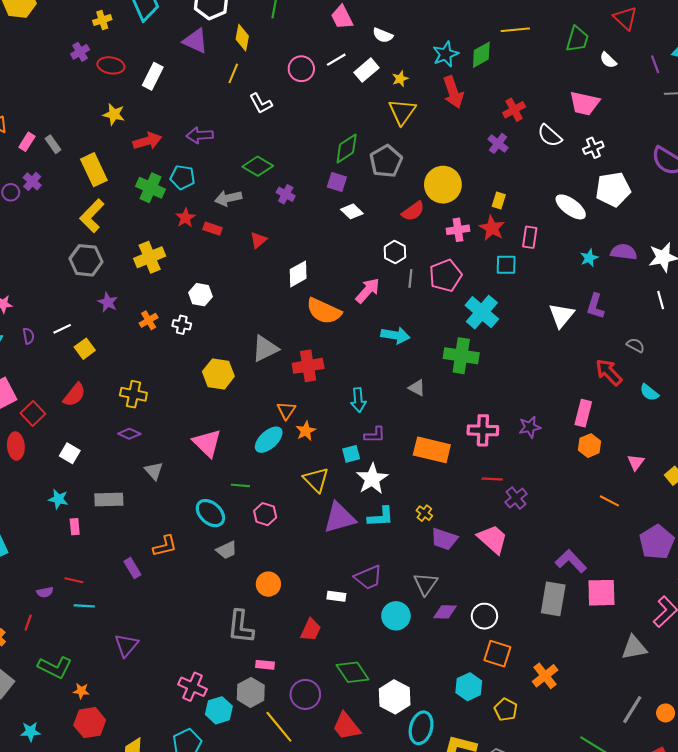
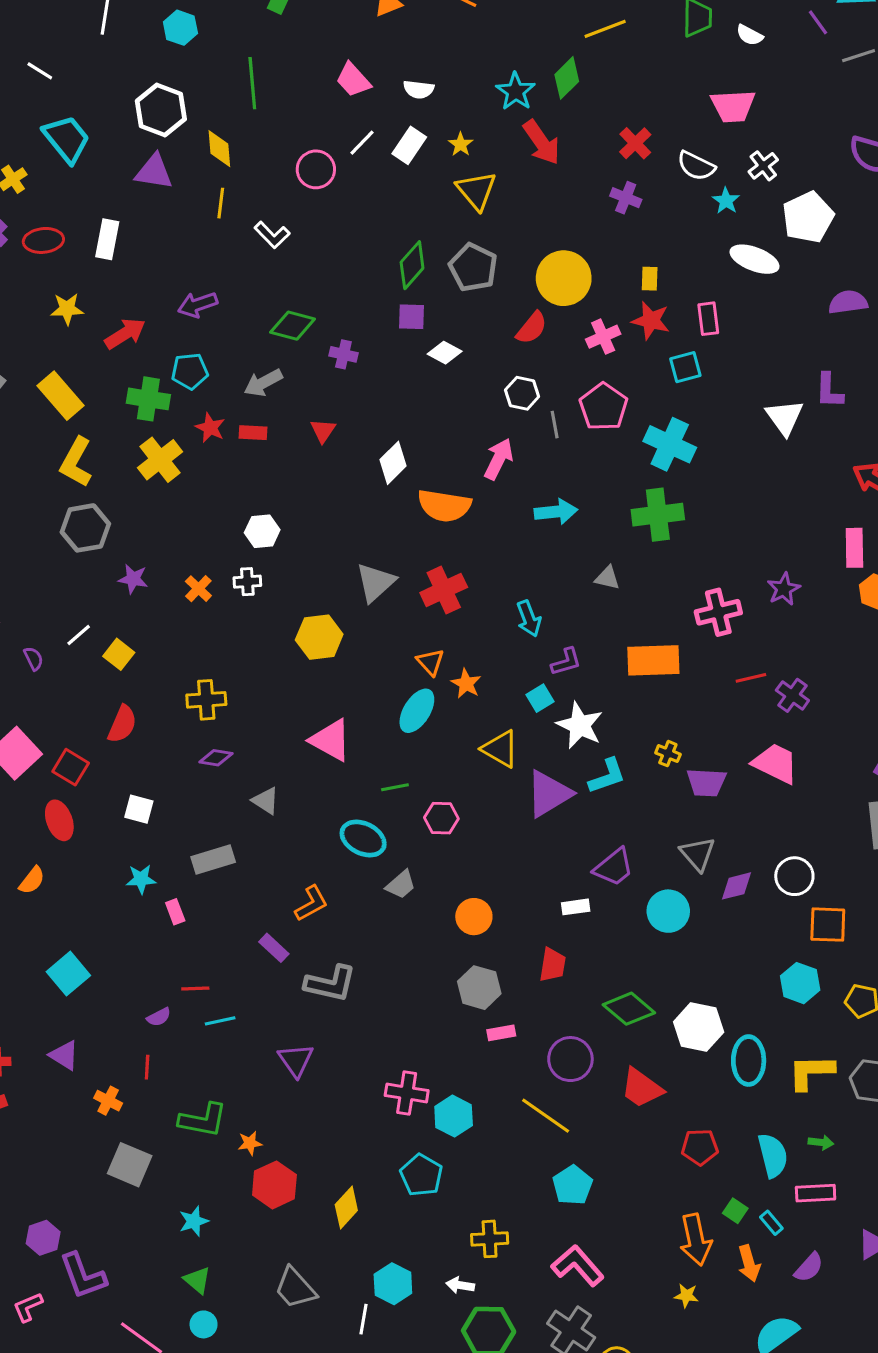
yellow cross: (150, 257) -> (160, 460), moved
cyan star: (589, 258) -> (726, 201), moved
gray L-shape: (241, 627) -> (330, 984), moved, turned -68
gray hexagon: (251, 692) -> (479, 988), moved

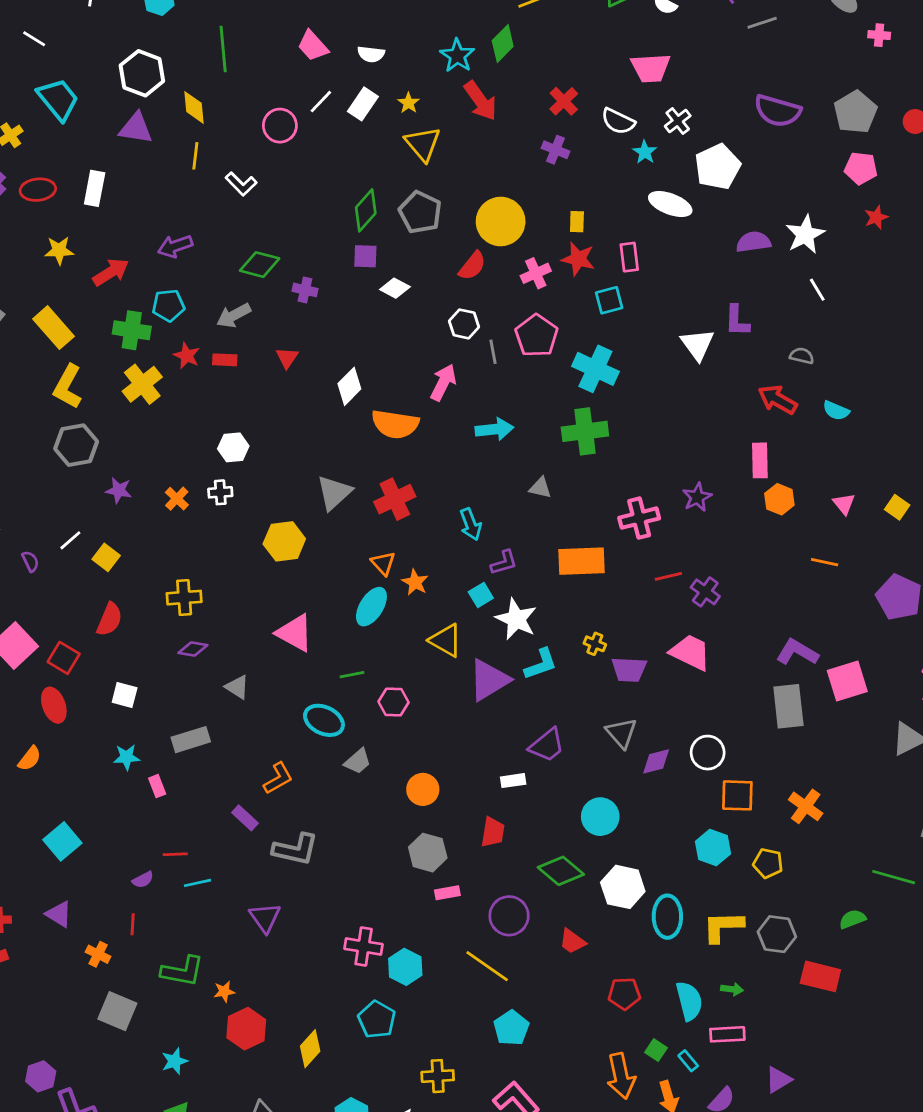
cyan circle: (668, 911) -> (600, 817), moved
red trapezoid: (642, 1088) -> (572, 941), size x0.7

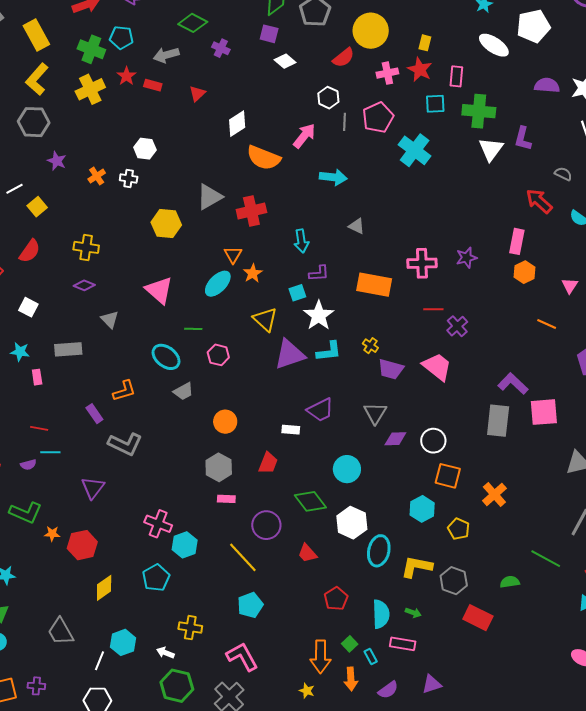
green cross: (585, 431) -> (479, 111), moved
purple semicircle: (143, 880) -> (28, 465), moved
red pentagon: (624, 994) -> (336, 599), turned 30
red hexagon: (246, 1029) -> (82, 545), moved

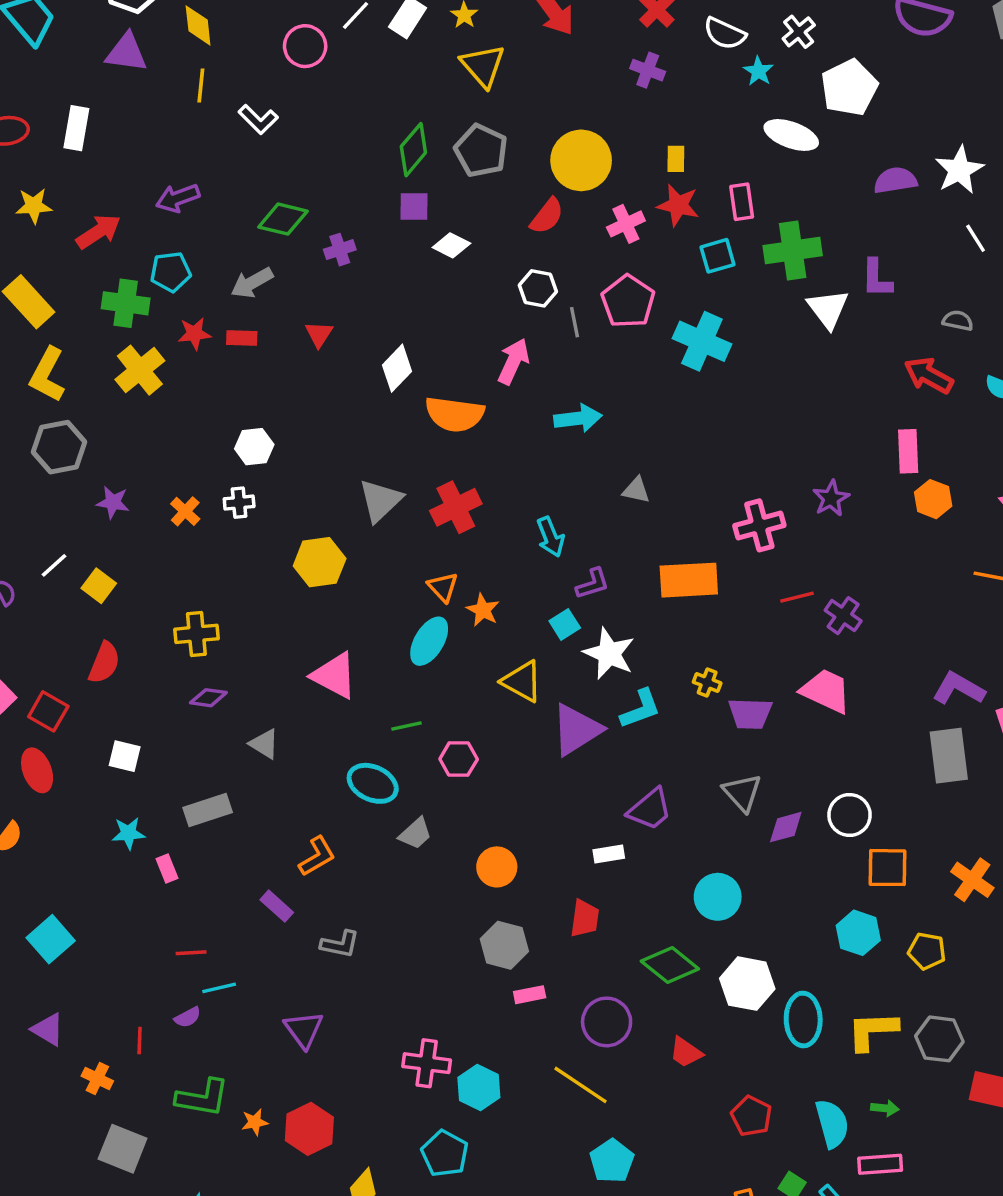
purple cross: (221, 48) -> (340, 250), turned -30
red star: (126, 76) -> (194, 334), turned -30
gray L-shape: (125, 444) -> (340, 944), size x0.7

